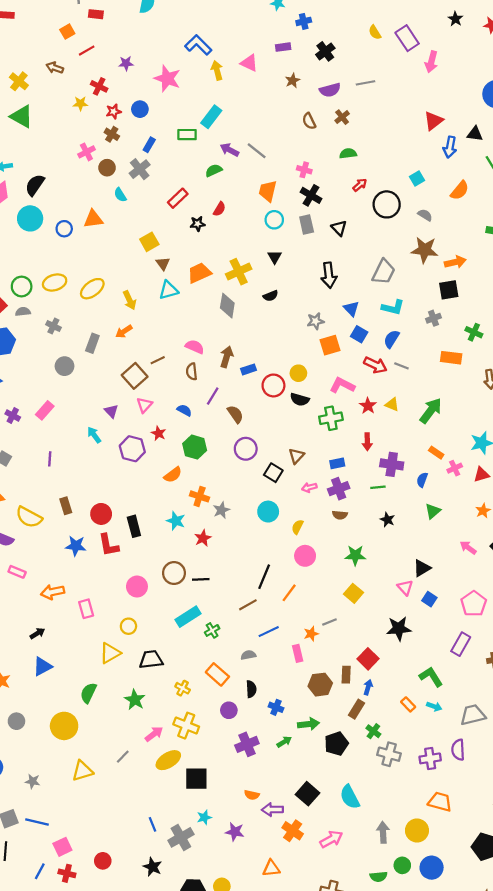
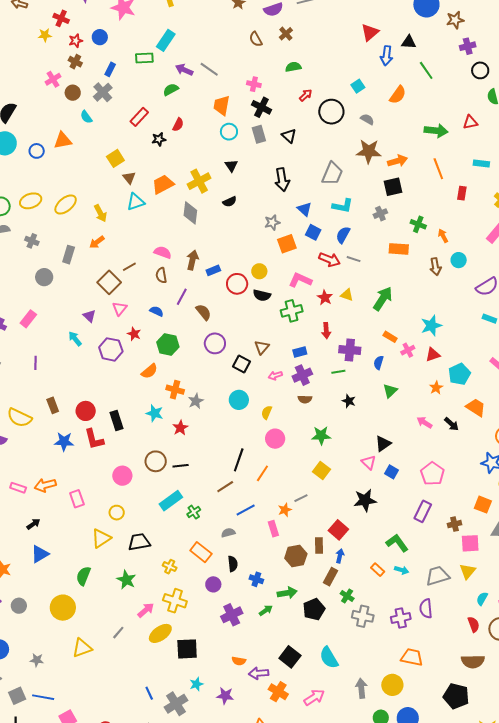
pink rectangle: (17, 572) -> (18, 488), moved

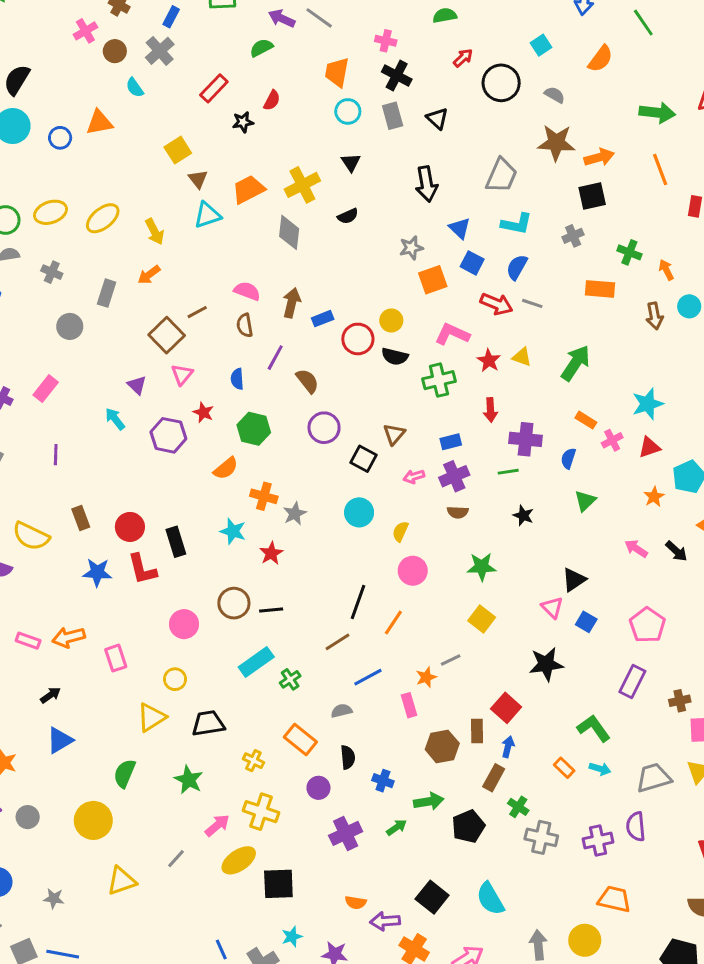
blue semicircle: (157, 311) -> (237, 379), turned -120

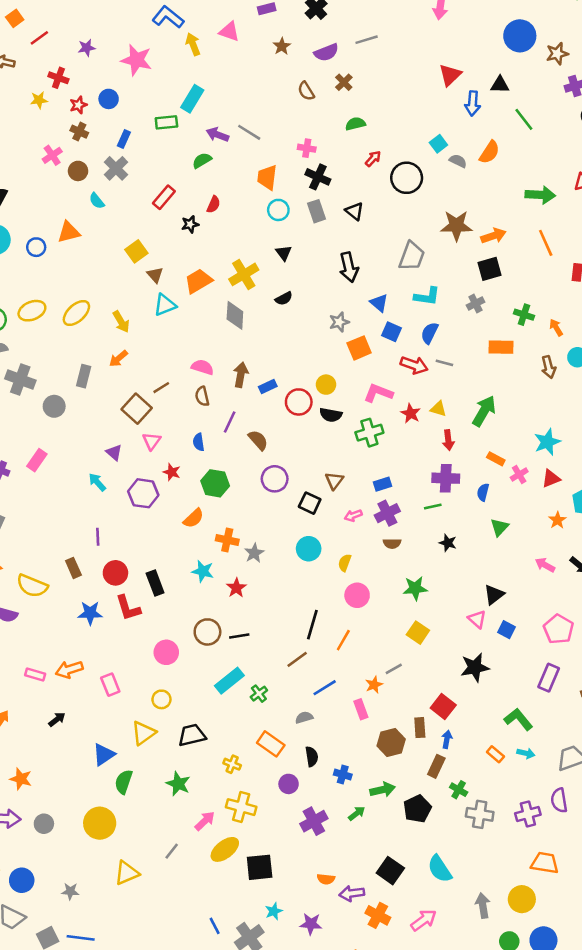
gray semicircle: (555, 95) -> (458, 161), moved
gray cross: (52, 272) -> (20, 380), moved, size x1.6
red arrow: (490, 410) -> (448, 440), moved
purple line: (56, 455) -> (98, 537), moved
blue triangle: (60, 740) -> (104, 755), moved

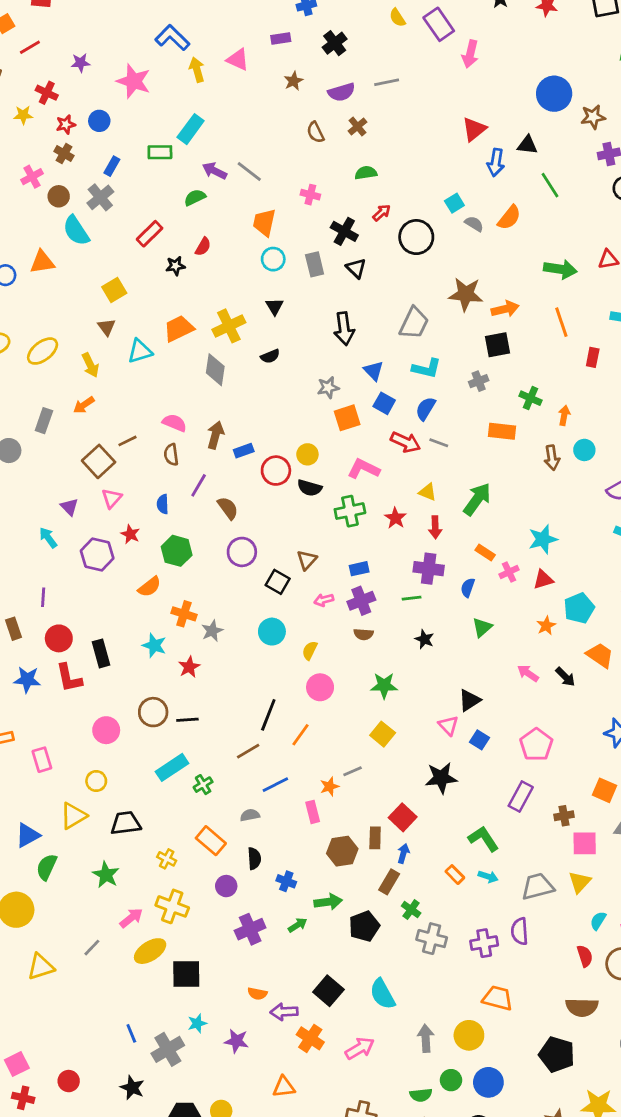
black cross: (318, 177) -> (344, 231), moved
cyan semicircle: (97, 201) -> (76, 231), size x1.6
brown triangle: (155, 275) -> (106, 327), moved
orange arrow: (556, 328) -> (564, 415), turned 36
red star: (411, 413) -> (395, 518), moved

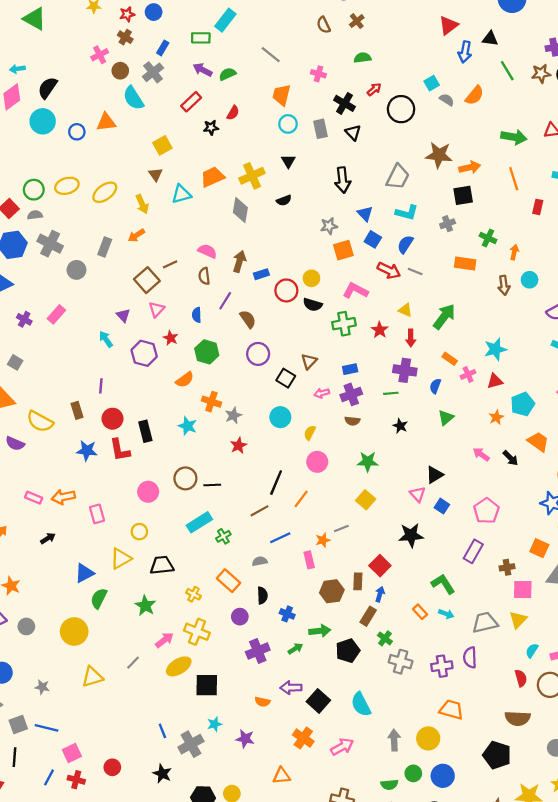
brown star: (593, 117) -> (541, 74), moved
purple arrow: (214, 171) -> (203, 70), moved
red star: (189, 667) -> (239, 445), moved
purple arrow: (284, 1012) -> (291, 688), moved

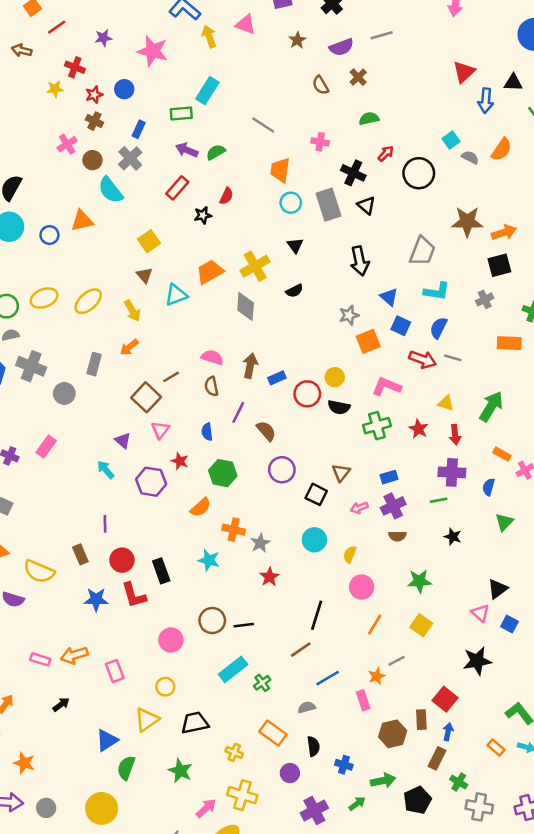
gray rectangle: (320, 129) -> (329, 205), size x1.4
orange line: (301, 499) -> (375, 625), moved

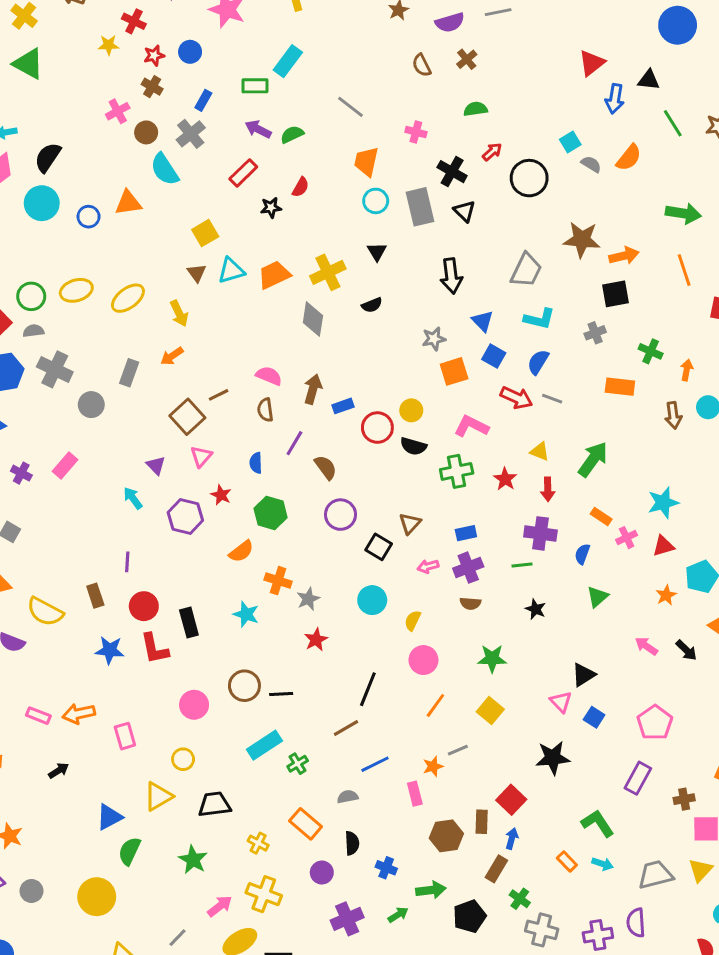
cyan triangle: (176, 295) -> (231, 271), moved

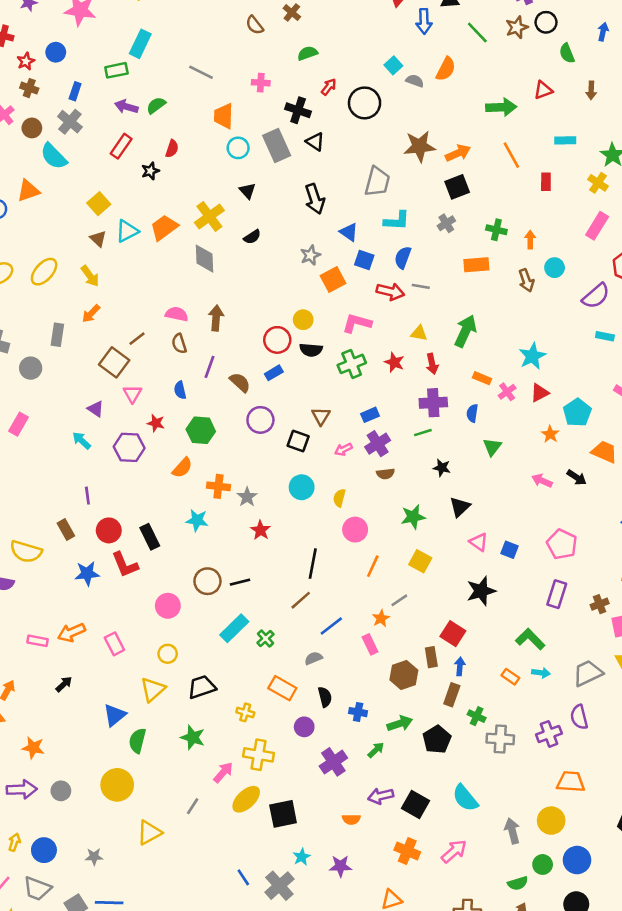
blue rectangle: (343, 406) -> (274, 373), moved
black triangle: (583, 675) -> (460, 507), moved

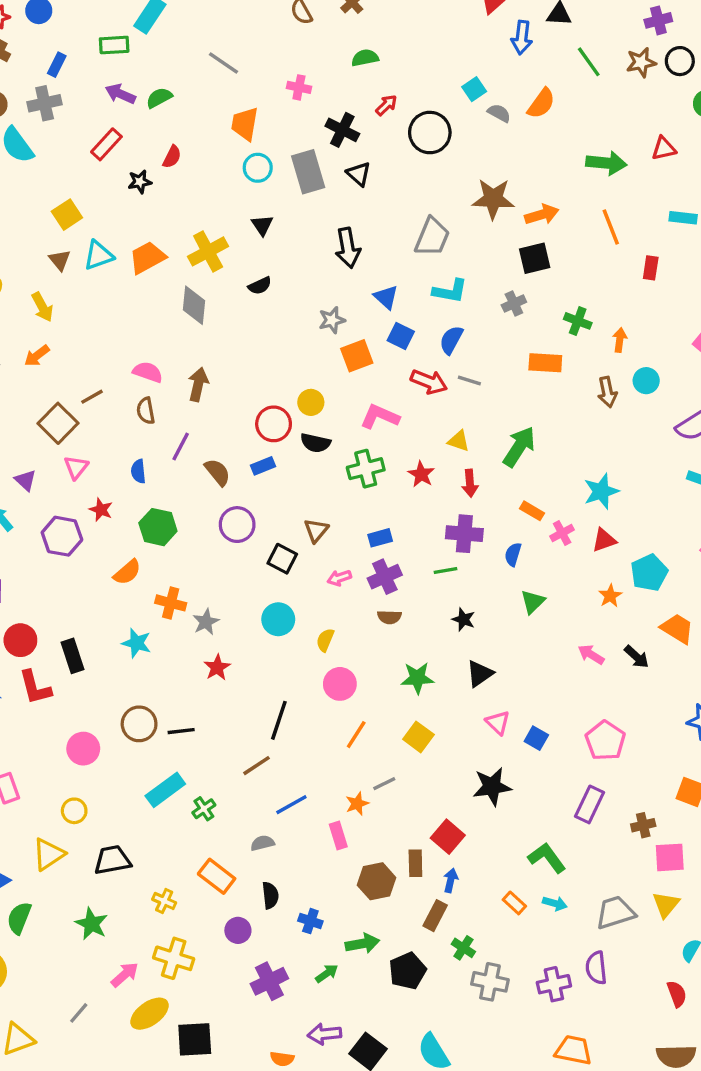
gray cross: (70, 122) -> (45, 103), turned 30

